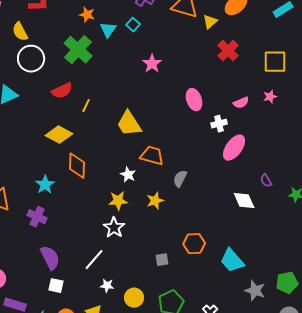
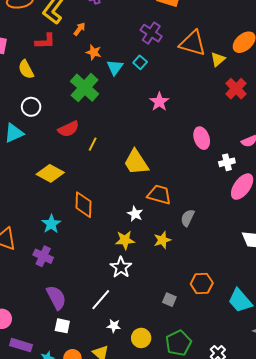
white circle: (31, 59) -> (31, 107), moved, size x0.7
yellow diamond: (59, 135) -> (50, 173), moved
gray square: (162, 260) -> (169, 300), turned 32

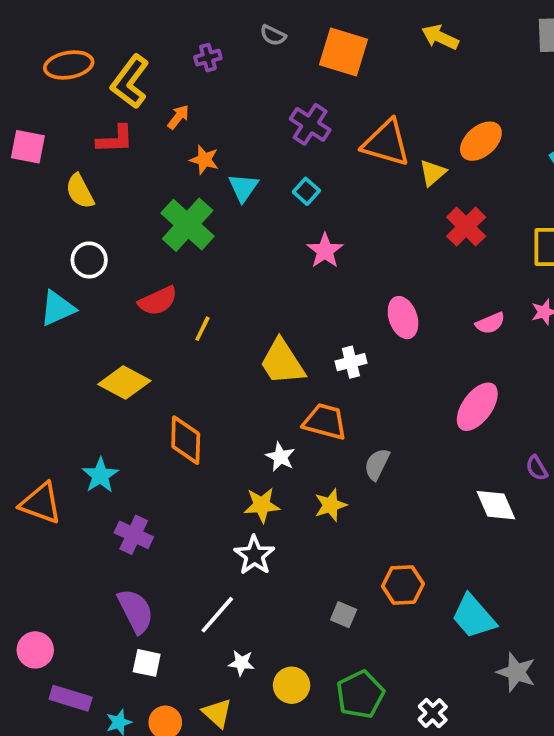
cyan square: (140, 62) -> (306, 191), moved
white cross: (227, 162) -> (351, 362), moved
cyan star: (51, 224) -> (100, 475), moved
purple cross: (43, 256) -> (134, 535), moved

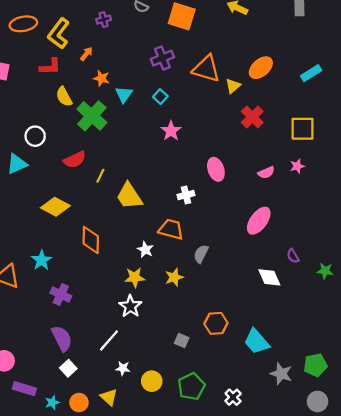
purple cross: (310, 124) -> (162, 58), turned 35
yellow semicircle: (80, 191) -> (64, 97), moved
yellow trapezoid: (282, 362) -> (129, 196), moved
white square: (147, 663) -> (68, 368), turned 35

